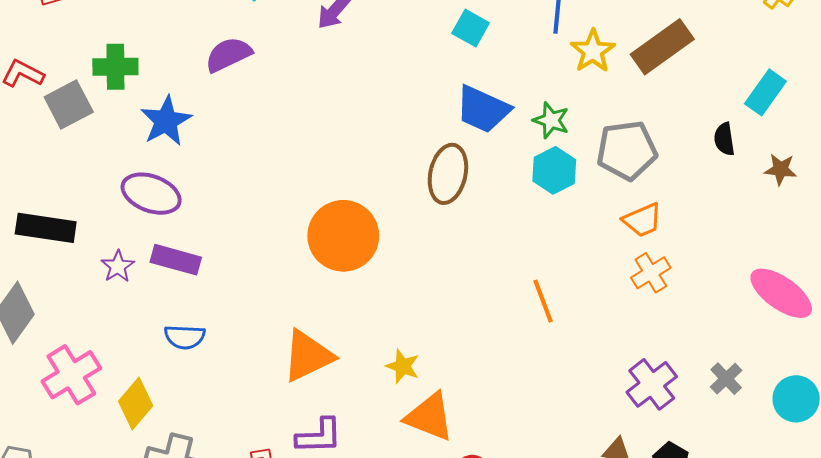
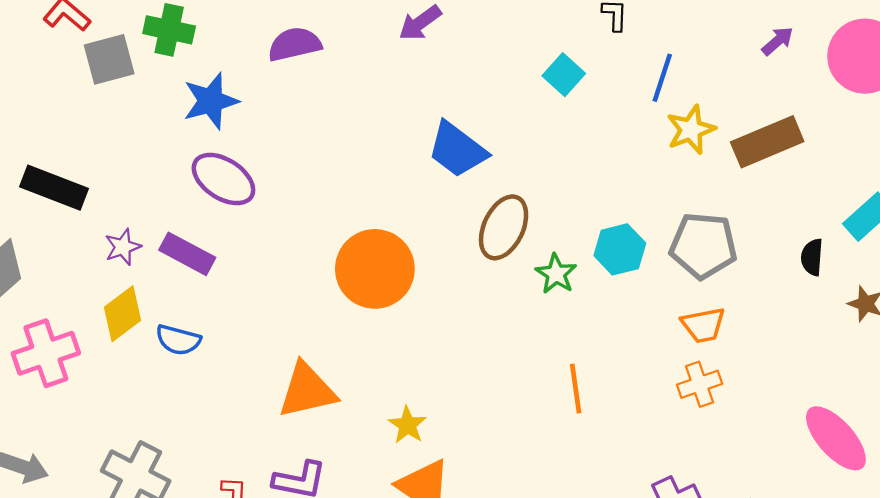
blue trapezoid: (483, 109) -> (457, 150), moved
green star: (551, 120) -> (556, 274), moved
purple ellipse: (151, 194) -> (223, 179), moved
yellow diamond: (136, 404) -> (122, 314), moved

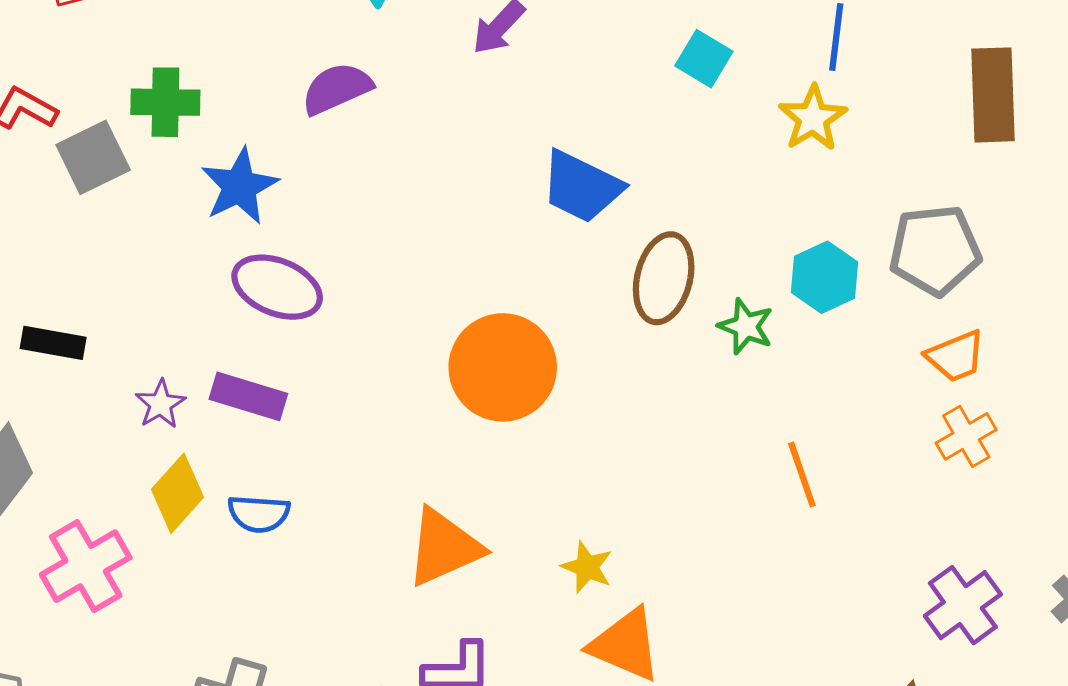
yellow star: (691, 130) -> (813, 118), moved
brown rectangle: (767, 142) -> (993, 95), turned -58
black rectangle: (54, 188) -> (53, 343), size x0.7

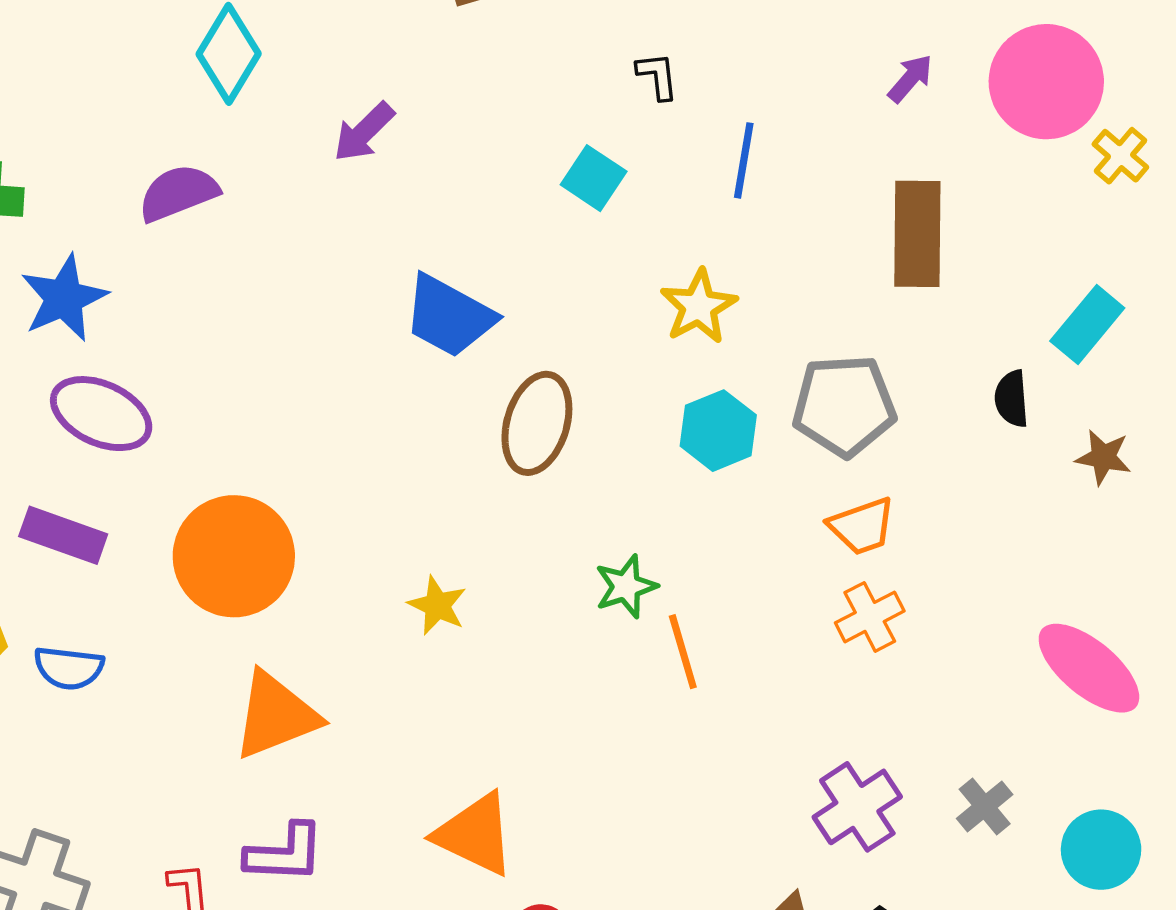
yellow star: (813, 118) -> (699, 306), moved
green star: (746, 326) -> (626, 587), moved, turned 30
orange circle: (503, 367) -> (234, 556), moved
yellow star: (587, 567) -> (437, 605), moved

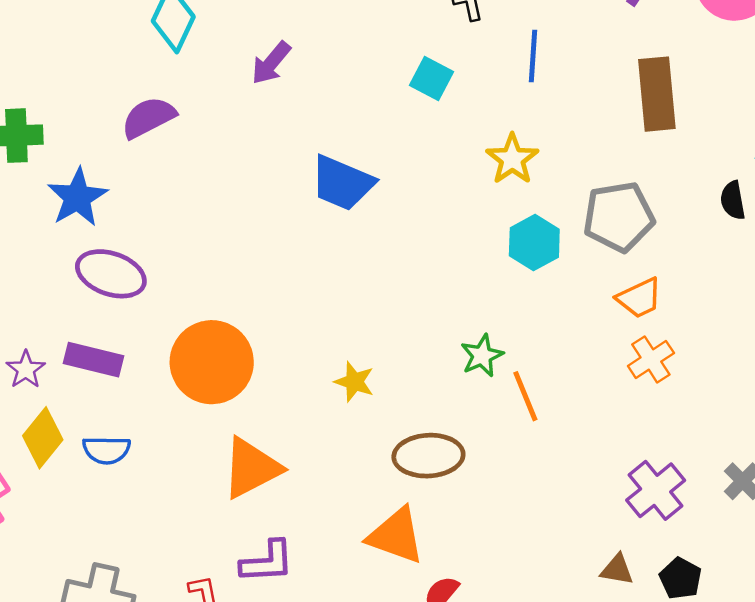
brown ellipse: (537, 423) -> (428, 456), moved, turned 76

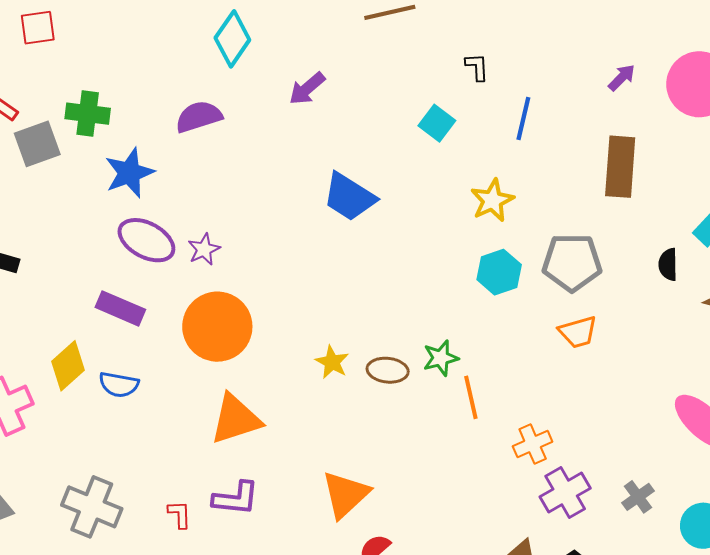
orange cross: (651, 360) -> (533, 444), moved
purple star: (26, 369) -> (204, 249), moved
brown ellipse: (428, 456) -> (388, 370), moved, size x0.7
orange triangle: (396, 536) -> (345, 494), turned 48

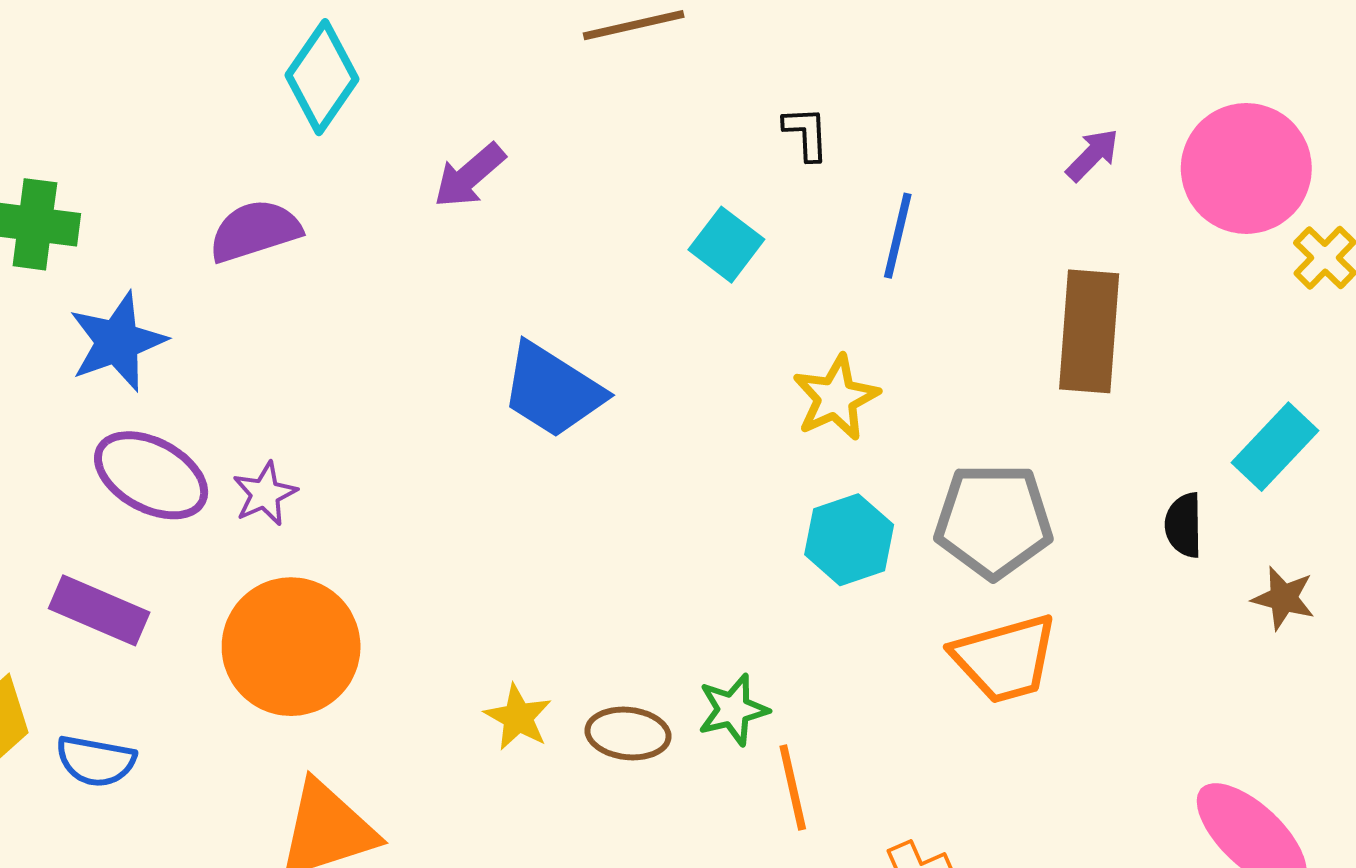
orange trapezoid: (578, 332) -> (1005, 659), size x1.4

